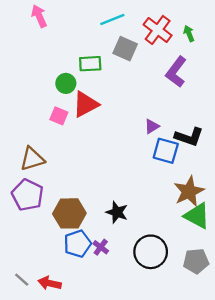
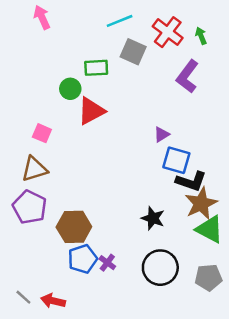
pink square: (59, 116) -> (42, 133), moved
black L-shape: (189, 137) -> (191, 181), moved
black star: (117, 212) -> (153, 218), moved

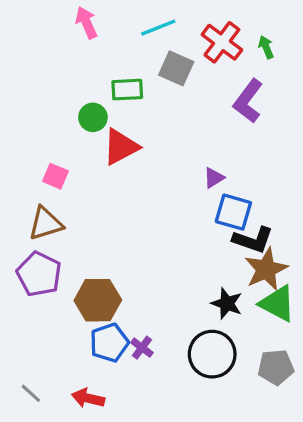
pink arrow: (42, 17) -> (86, 23), moved
black star: (153, 218) -> (227, 304), moved
red arrow: (53, 301) -> (88, 398), moved

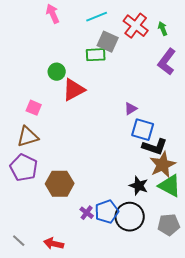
green rectangle: (127, 90) -> (96, 55), moved
purple L-shape: (248, 101) -> (167, 62), moved
blue pentagon: (109, 343) -> (107, 212), moved

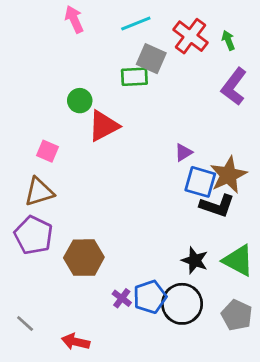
brown star: (163, 165) -> (228, 175), moved
gray pentagon: (169, 225) -> (237, 315), turned 30
gray line: (19, 241) -> (25, 323), moved

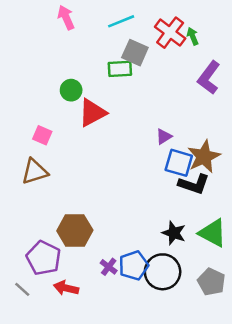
green arrow: (228, 40) -> (193, 36), moved
purple pentagon: (33, 235) -> (44, 258), moved
red arrow: (76, 342) -> (66, 288), moved

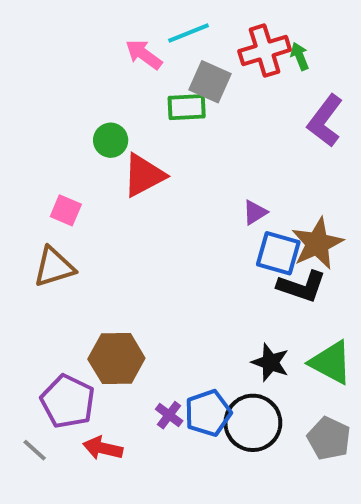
pink arrow: (66, 18) -> (144, 54), moved, turned -30
red cross: (170, 33) -> (265, 51), turned 36

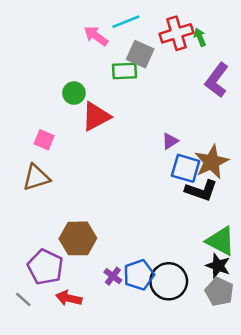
black star: (270, 362) -> (218, 266), moved

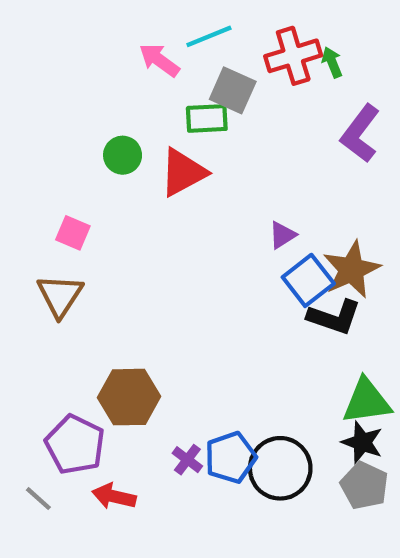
red triangle: (96, 116) -> (183, 172), moved
blue square: (186, 168) -> (308, 280), turned 36
brown triangle: (36, 177) -> (60, 296), turned -40
green triangle: (221, 241) -> (367, 401), turned -36

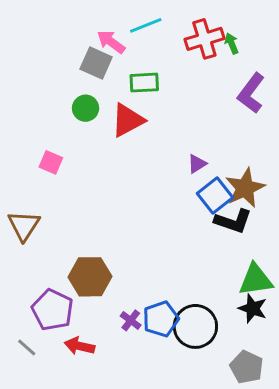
gray square: (233, 90) -> (96, 63), moved
brown triangle: (60, 296) -> (24, 226), moved
gray pentagon: (364, 486) -> (247, 367), moved

